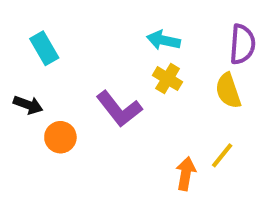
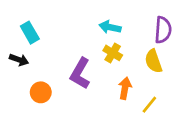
black arrow: (28, 105) -> (19, 60), moved
purple L-shape: (119, 109) -> (80, 73), turned 68
orange arrow: (186, 174) -> (125, 88), moved

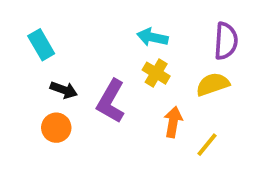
black arrow: (19, 60) -> (64, 90), moved
yellow semicircle: (153, 61) -> (213, 84), turned 90

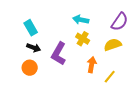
purple semicircle: (226, 41) -> (120, 22), turned 30
cyan rectangle: (41, 45) -> (31, 28), moved

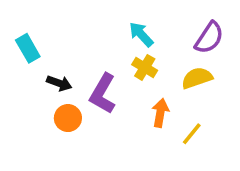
cyan arrow: (81, 20) -> (141, 34), turned 35
cyan rectangle: (31, 28) -> (28, 48), moved
orange circle: (30, 68) -> (68, 118), moved

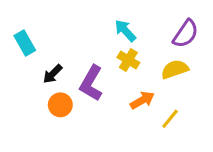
black arrow: (59, 83) -> (53, 74), turned 115
orange arrow: (160, 113) -> (142, 100), turned 50

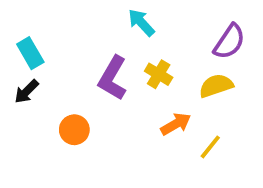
cyan arrow: (125, 31) -> (141, 23), moved
black arrow: (53, 74) -> (26, 91), moved
purple L-shape: (91, 83) -> (113, 78), moved

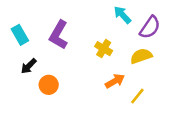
cyan arrow: (141, 23) -> (122, 15), moved
purple L-shape: (113, 78) -> (59, 35), moved
black arrow: (26, 91) -> (29, 66), moved

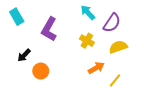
cyan arrow: (122, 15) -> (88, 12), moved
purple semicircle: (150, 27) -> (112, 23), moved
cyan rectangle: (20, 35) -> (17, 17), moved

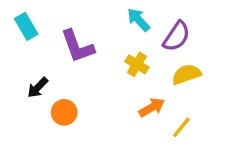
purple L-shape: (49, 29) -> (77, 46), turned -50

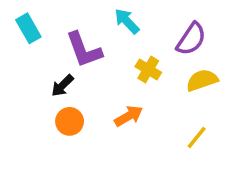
cyan arrow: (139, 20) -> (127, 21), moved
black arrow: (38, 88) -> (62, 86), moved
orange arrow: (152, 107) -> (129, 116), moved

